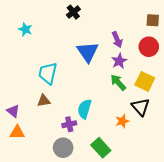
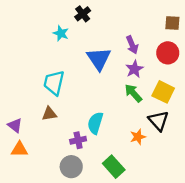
cyan star: (25, 29) -> (61, 33), moved

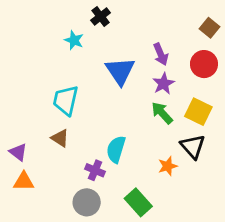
brown square: (172, 23) -> (210, 28), turned 35
brown triangle: (49, 114) -> (60, 138), turned 42
purple cross: (78, 140) -> (95, 170), turned 35

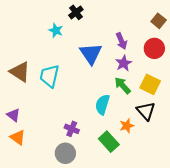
brown triangle: (60, 138) -> (20, 72), moved, size x1.5
cyan semicircle: (116, 149) -> (102, 105), moved
orange triangle: (24, 181) -> (18, 137), turned 35
green rectangle: (138, 202) -> (109, 142), moved

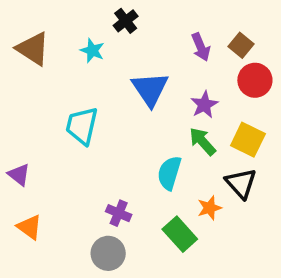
brown square: (159, 21) -> (241, 45), moved
purple arrow: (122, 41) -> (201, 47), moved
brown triangle: (20, 72) -> (33, 49), moved
purple triangle: (13, 115) -> (19, 175), moved

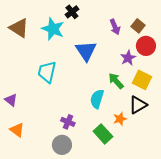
cyan star: (92, 51) -> (53, 29), size x1.6
purple star: (204, 105) -> (128, 58), moved
black triangle: (241, 183) -> (138, 105), turned 42

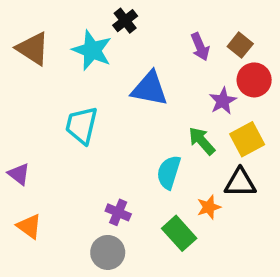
blue triangle: (86, 51) -> (150, 89), turned -45
yellow square: (142, 80) -> (247, 139), turned 36
black triangle: (138, 105) -> (240, 183), turned 30

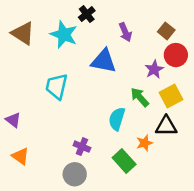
purple arrow: (200, 47) -> (125, 32), moved

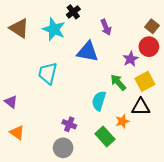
brown square: (166, 31) -> (152, 26), moved

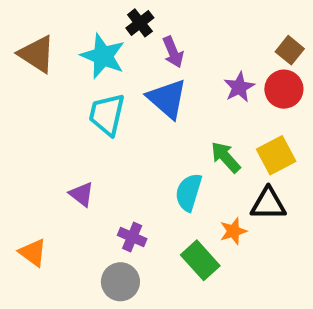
purple arrow: (106, 27) -> (173, 52), moved
blue triangle: (88, 52) -> (167, 99), turned 30
purple star: (131, 59) -> (239, 87), moved
cyan trapezoid: (48, 73) -> (107, 114), moved
purple triangle: (11, 102) -> (82, 194), moved

